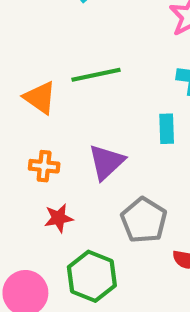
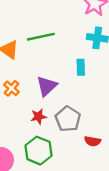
orange cross: (44, 166) -> (12, 88), turned 35
red star: (59, 218) -> (38, 117), moved

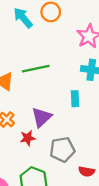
red star: (38, 117) -> (28, 138), moved
gray pentagon: (68, 119) -> (62, 150), turned 30

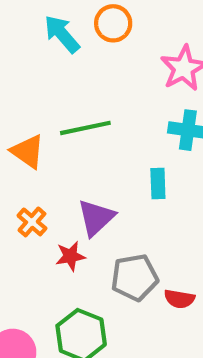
red semicircle: (87, 172) -> (179, 299), moved

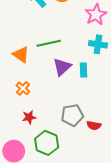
purple triangle: (96, 218) -> (62, 67), moved
red star: (70, 256) -> (29, 117), moved

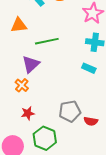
orange triangle: (21, 55) -> (19, 25), moved, turned -42
purple triangle: (62, 67) -> (31, 64), moved
cyan rectangle: (84, 70) -> (89, 68), moved, turned -64

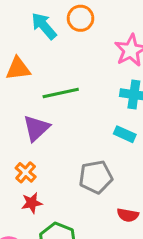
orange cross: (22, 85) -> (26, 172), moved
gray pentagon: (70, 111) -> (96, 177), moved

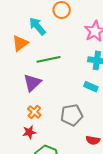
cyan arrow: (44, 26) -> (37, 26), moved
orange triangle: (18, 69) -> (20, 43), turned -30
orange cross: (26, 172) -> (34, 112), moved

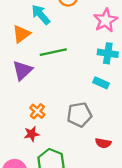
purple triangle: (32, 83) -> (23, 70), moved

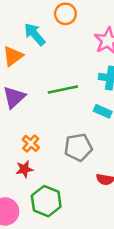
green line: (53, 52) -> (63, 90), moved

